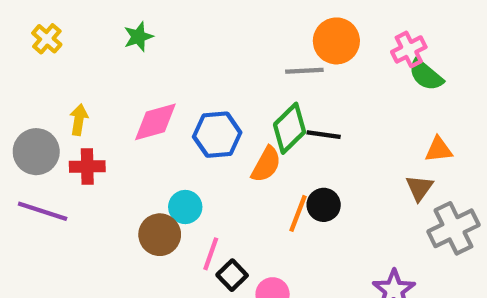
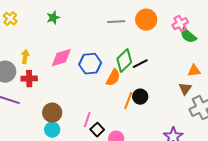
gray line: (304, 71) -> (116, 22), moved
black line: (324, 135) -> (140, 64), turned -35
cyan circle: (185, 207) -> (52, 130), moved
brown circle: (160, 235) -> (52, 113), moved

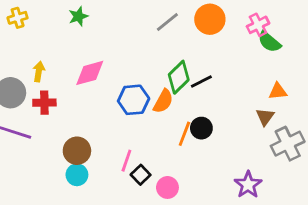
yellow cross: (10, 19) -> (18, 18), turned 32
gray line: (116, 22) -> (167, 22), turned -36
blue hexagon: (90, 64) -> (134, 100), moved

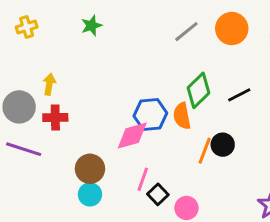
pink diamond: (90, 73) -> (132, 136), moved
black line: (201, 81) -> (239, 95), moved
orange semicircle: (163, 101) -> (182, 116), turned 140

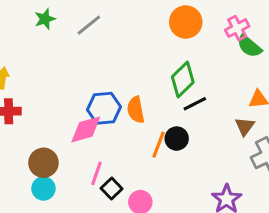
gray line: (186, 32) -> (89, 25), moved
green diamond: (199, 90) -> (183, 80), moved
black line: (239, 95) -> (195, 104), moved

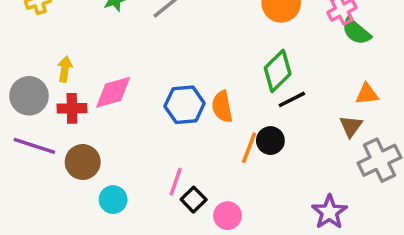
pink diamond: (86, 129) -> (113, 92), moved
brown circle: (43, 163) -> (83, 162), moved

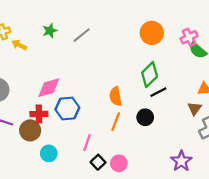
yellow arrow: (65, 69) -> (19, 45), moved, turned -72
blue hexagon: (185, 105) -> (67, 108), moved
red cross: (72, 108) -> (39, 114), moved
orange line: (249, 148) -> (116, 122), moved
black square: (194, 200) -> (98, 162), moved

